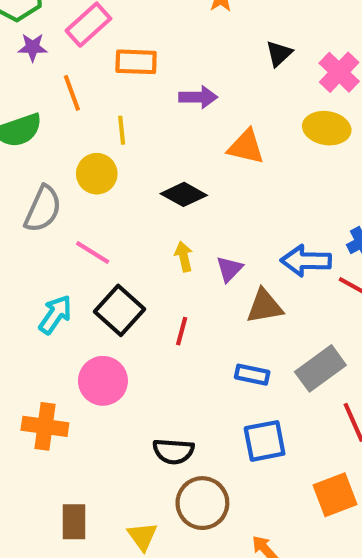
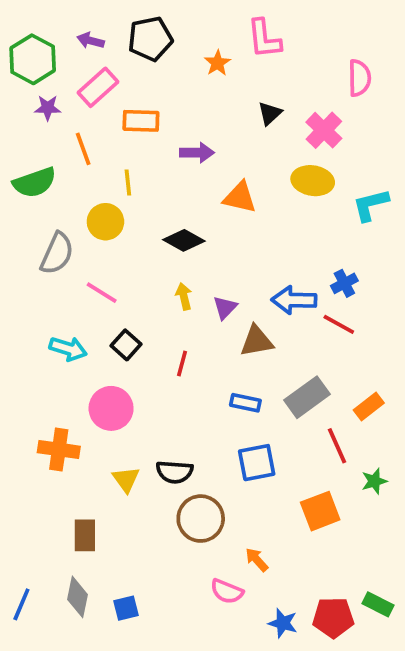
black square: (120, 310) -> (126, 345), size x0.7
cyan arrow: (55, 315) -> (68, 349), turned 72
yellow triangle: (142, 536) -> (126, 479), moved

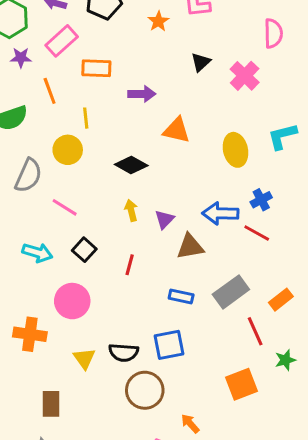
yellow ellipse: (313, 181) -> (235, 150), moved, turned 68
blue square: (257, 463) -> (169, 345), moved

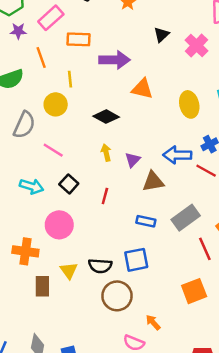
purple arrow: (142, 94) -> (115, 60), size x1.4
brown rectangle: (51, 404) -> (42, 286), moved

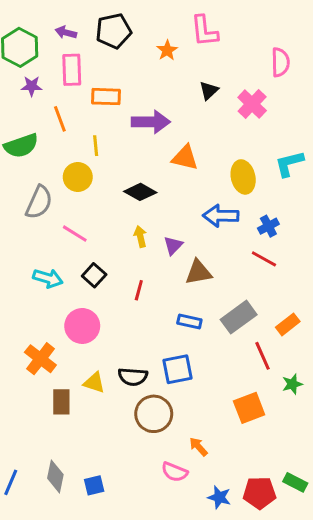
pink rectangle: (51, 18) -> (72, 70), turned -50
blue arrow: (177, 155) -> (221, 216), moved
orange cross: (25, 251) -> (40, 359), turned 30
yellow triangle: (69, 271) -> (94, 383), turned -36

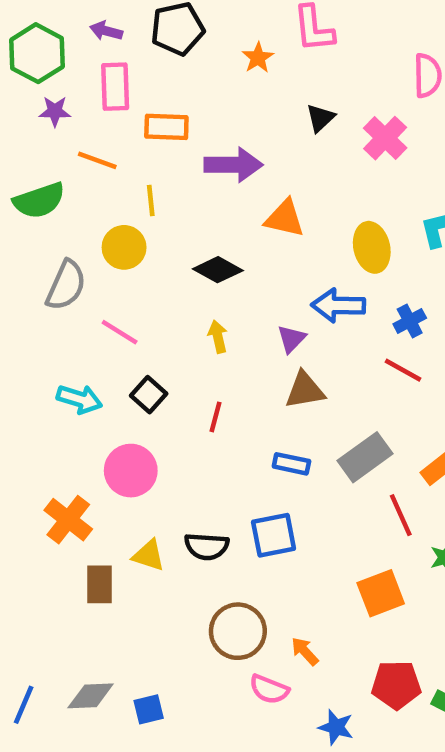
orange line: (60, 119) -> (97, 160), turned -50
purple triangle: (173, 246) -> (291, 339), moved
brown circle: (154, 414) -> (238, 631), moved
gray diamond: (55, 476) -> (91, 696), turned 76
red pentagon: (259, 493) -> (396, 685), moved

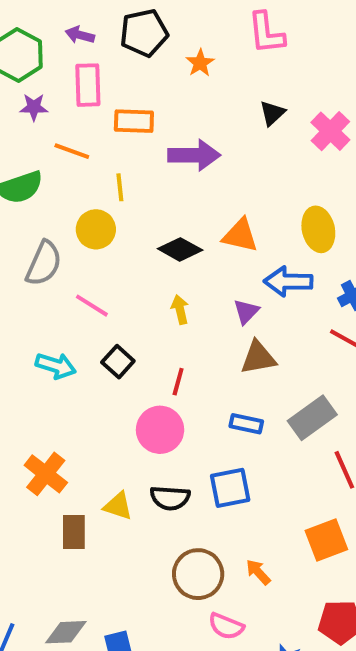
orange star: (258, 58) -> (200, 63), moved
orange triangle: (285, 218) -> (240, 235), moved
pink circle: (131, 471) -> (160, 430), moved
orange arrow: (305, 651) -> (258, 572), moved

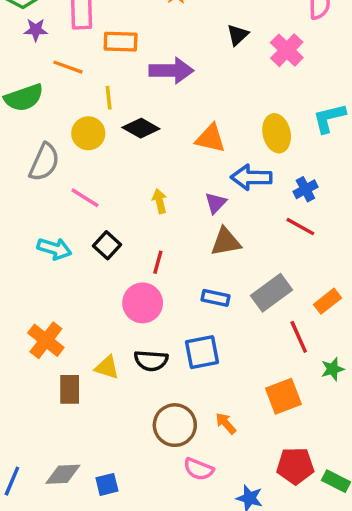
black diamond: (180, 249) -> (141, 128), moved

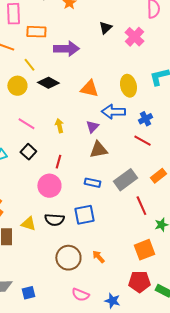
yellow line: (109, 98) -> (29, 65), turned -32
pink line: (85, 198) -> (26, 124), moved
orange rectangle: (328, 301) -> (158, 176), moved
orange square: (283, 396) -> (144, 250), moved
pink semicircle: (199, 469) -> (80, 295), moved

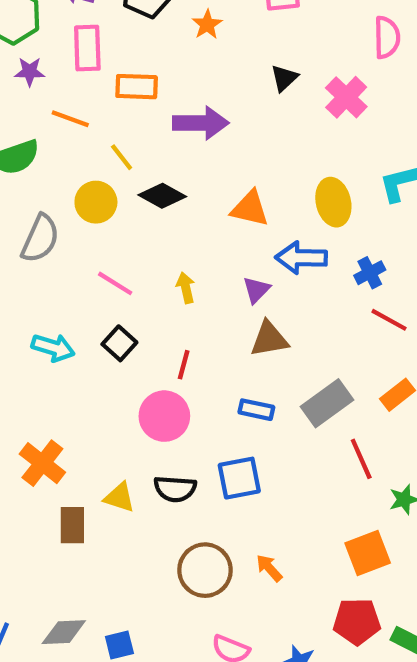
red line: (142, 141) -> (389, 320), moved

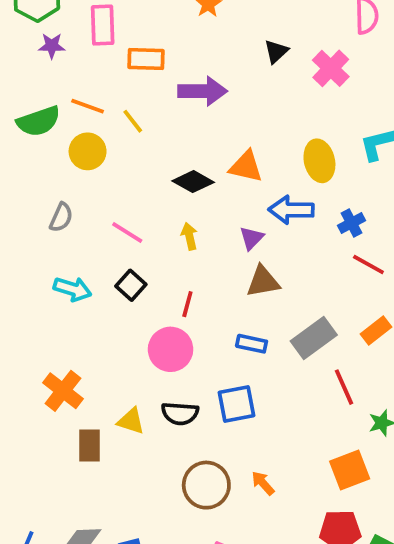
orange line: (70, 119) -> (88, 106), moved
black diamond: (162, 196) -> (193, 182), moved
yellow circle: (96, 202) -> (88, 151), moved
gray semicircle: (40, 238) -> (61, 217), moved, size x0.7

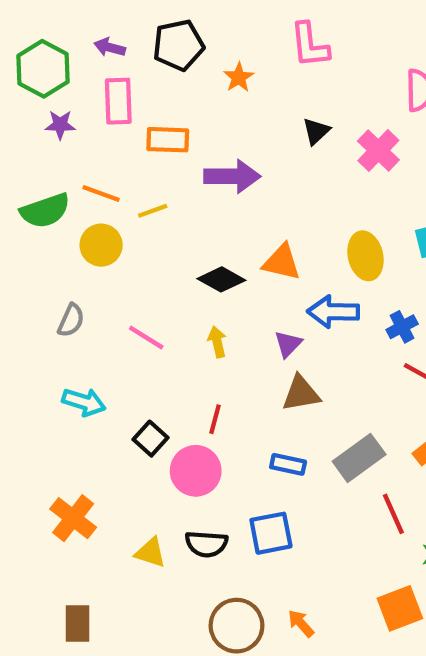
yellow line: (133, 121) -> (153, 211), turned -72
black square: (131, 285) -> (151, 439), moved
brown rectangle: (89, 445) -> (77, 623), moved

